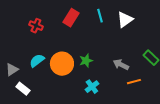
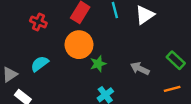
orange circle: (62, 64) -> (79, 45), moved
orange line: (134, 82) -> (172, 89), moved

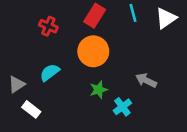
green star: (98, 64) -> (99, 90), moved
gray arrow: (140, 69) -> (146, 80), moved

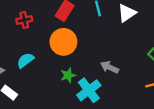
red cross: (48, 26) -> (24, 20), turned -35
cyan cross: (122, 107) -> (89, 90), size x1.5

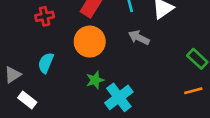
cyan semicircle: (25, 60) -> (46, 63), turned -30
gray arrow: (110, 67) -> (139, 38), moved

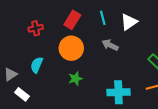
cyan cross: (119, 97) -> (118, 92), moved, turned 35

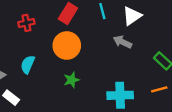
gray arrow: (110, 45) -> (122, 42), moved

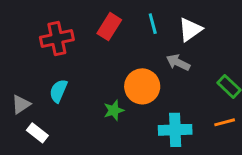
red cross: (26, 23) -> (57, 39), size x1.5
orange circle: (67, 45) -> (142, 86), moved

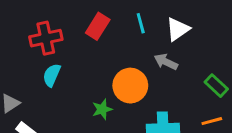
cyan semicircle: (58, 91) -> (52, 75), moved

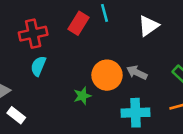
cyan line: (141, 23) -> (104, 13), moved
gray arrow: (166, 62) -> (137, 73), moved

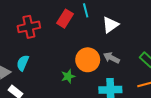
white triangle: (148, 26) -> (110, 25), moved
cyan semicircle: (38, 66) -> (23, 63), moved

